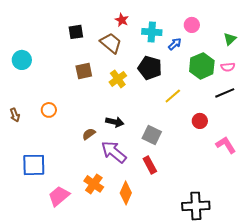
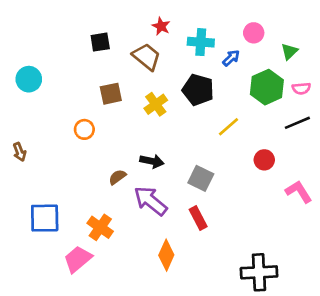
green triangle: (230, 39) -> (289, 51), moved
orange circle: (49, 110) -> (84, 129), moved
orange cross: (94, 184) -> (100, 227), moved

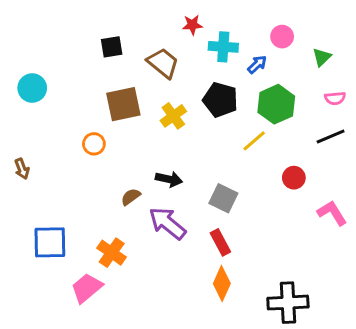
red star: (161, 26) -> (192, 25), moved, turned -30
green hexagon: (267, 87) -> (276, 104), moved
brown square: (111, 94) -> (123, 104), size x1.4
orange diamond: (166, 255) -> (222, 284), moved

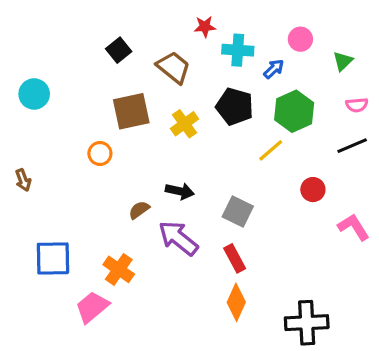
black square: (112, 47) -> (119, 50), turned -30

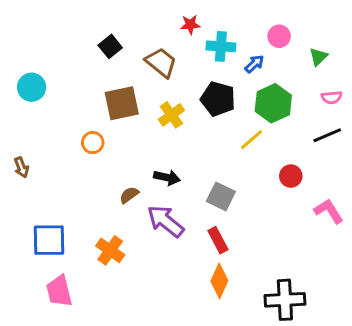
pink trapezoid: (92, 307) -> (59, 291), moved, turned -64

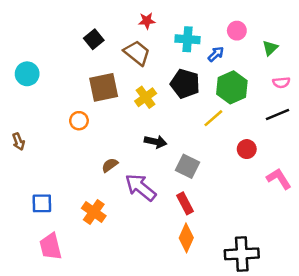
red star: (190, 25) -> (147, 21), moved
black arrow: (167, 178) -> (155, 142), moved
blue square: (49, 240) -> (42, 203), size x0.7

